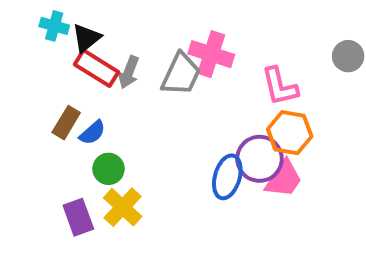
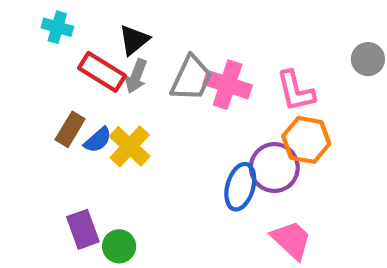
black triangle: (86, 38) -> (134, 40), moved
pink cross: (211, 54) -> (228, 85), moved
green circle: (109, 169) -> (119, 246), moved
pink trapezoid: (284, 179) -> (291, 240), moved, turned -81
yellow cross: (123, 207) -> (130, 146), moved

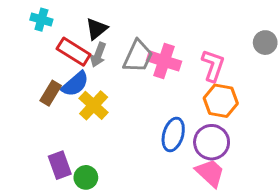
pink L-shape: (296, 91) -> (213, 66), turned -148
blue semicircle: (98, 140) -> (75, 84), moved, size x1.4
purple circle: (274, 168) -> (212, 142), moved

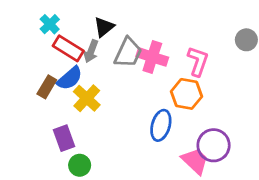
cyan cross: (41, 20) -> (50, 24), moved, turned 30
black triangle: (97, 29) -> (104, 27), moved
orange hexagon: (221, 101) -> (187, 94), moved
purple circle: (212, 142) -> (214, 145), moved
purple rectangle: (60, 165) -> (64, 138), moved

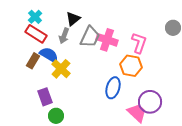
red rectangle: (68, 48) -> (36, 34), moved
blue semicircle: (70, 78) -> (49, 55), turned -108

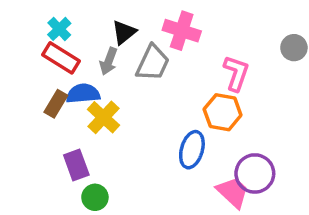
pink cross: (107, 40) -> (182, 31), moved
blue semicircle: (49, 55) -> (83, 94), turned -36

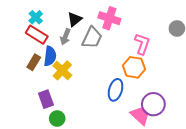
blue semicircle: (83, 94) -> (50, 56), turned 102

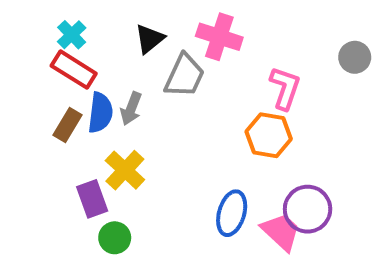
gray arrow: (65, 37) -> (131, 109), moved
yellow cross: (62, 70) -> (125, 170), moved
blue ellipse: (116, 90) -> (232, 213), moved

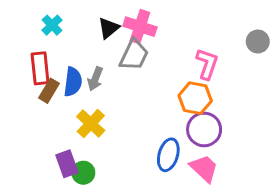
pink cross: (219, 37) -> (140, 27), moved
red rectangle: (74, 70) -> (40, 68), moved, turned 52
purple rectangle: (92, 199) -> (67, 164), moved
purple circle: (308, 209) -> (204, 129), moved

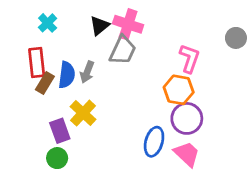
purple rectangle: (67, 164) -> (60, 131), moved
green circle: (83, 173) -> (57, 158), moved

